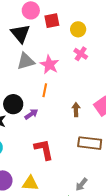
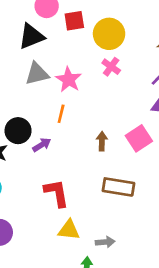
yellow circle: (78, 29) -> (109, 34), size x1.5
black triangle: (20, 34) -> (31, 36), turned 45
yellow triangle: (30, 183) -> (69, 230), moved
gray arrow: (81, 184) -> (105, 242), turned -136

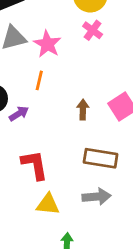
gray arrow: (105, 242) -> (97, 197), moved, size x1.4

